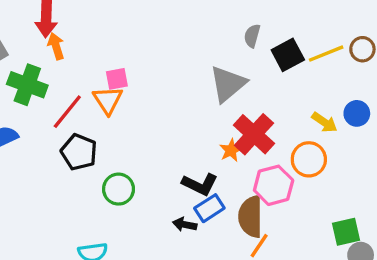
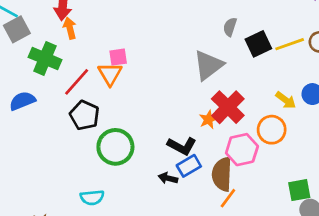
green circle: (119, 189) -> (115, 147), size x1.4

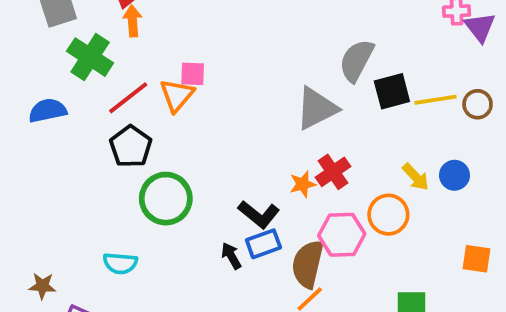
gray semicircle: (230, 27) -> (357, 60), size x1.6
red cross: (228, 107) -> (333, 172), size x0.7
black arrow: (168, 178) -> (231, 256), turned 36

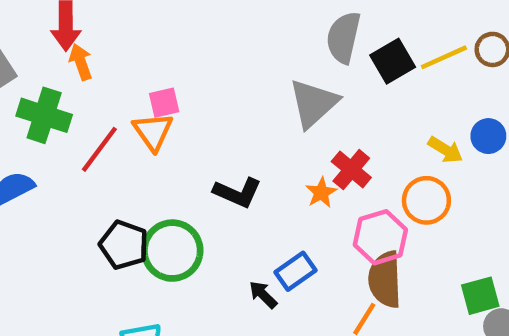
black pentagon: (131, 146) -> (124, 245), moved
black L-shape: (259, 214) -> (237, 193), moved
brown semicircle: (308, 264) -> (385, 279), moved

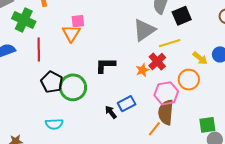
yellow line: (444, 57) -> (170, 43), moved
red line: (99, 149) -> (39, 49), moved, turned -45
black L-shape: (237, 193) -> (105, 65), turned 150

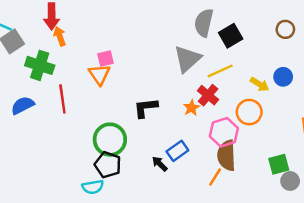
black pentagon: (52, 82) -> (108, 165), moved

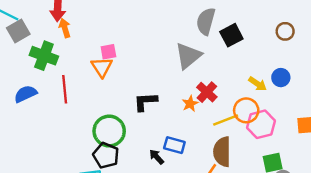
yellow line: (220, 71) -> (226, 120), moved
pink hexagon: (224, 132) -> (261, 124), moved
blue rectangle: (177, 151) -> (174, 145), turned 48

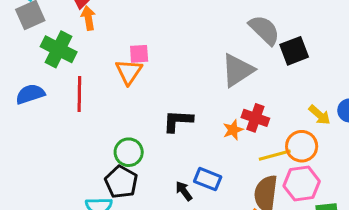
gray semicircle: (206, 21) -> (264, 30), turned 112
red cross: (207, 92) -> (255, 118), turned -30
pink hexagon: (261, 124) -> (302, 184), moved
green circle: (109, 131) -> (129, 152), size x0.7

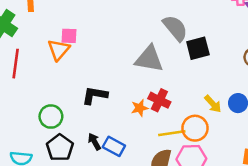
gray triangle: (237, 70) -> (149, 59), turned 36
black pentagon: (121, 182) -> (60, 148), moved
black arrow: (184, 191) -> (94, 142), moved

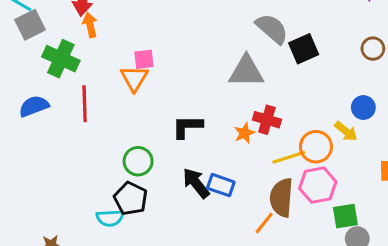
yellow arrow: (213, 104) -> (346, 131), moved
black arrow: (94, 142) -> (196, 183), size x1.5
black pentagon: (60, 148) -> (131, 199), moved

